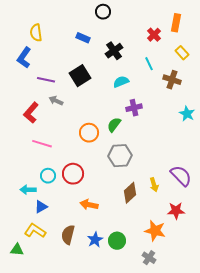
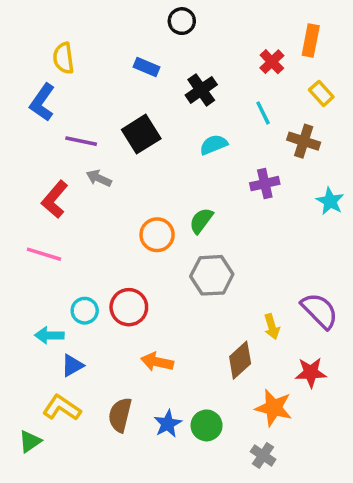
purple cross: (134, 108) -> (265, 184), moved
pink line: (42, 144) -> (44, 254), moved
brown diamond: (130, 193) -> (240, 360), moved
green triangle: (17, 250) -> (30, 441), turned -40

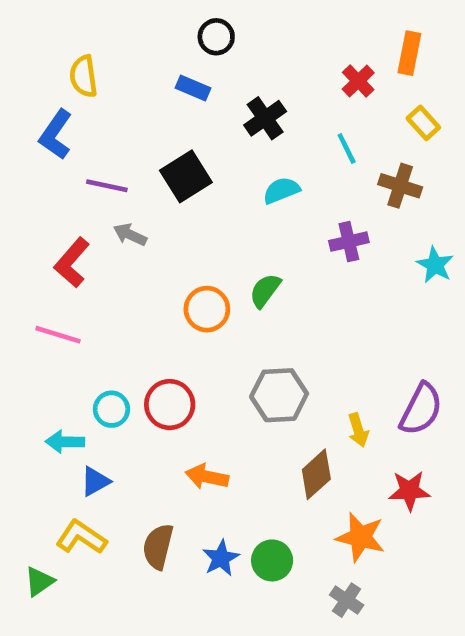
black circle: (182, 21) -> (216, 37), moved
gray hexagon: (212, 275) -> (279, 395), moved
purple semicircle: (320, 311) -> (421, 409), turned 72

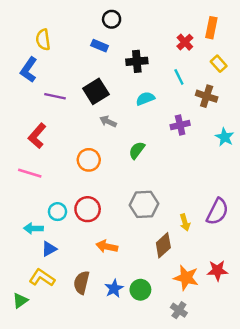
black cross: (265, 118) -> (137, 61), turned 30
gray arrow: (130, 235) -> (108, 121), moved
orange circle: (207, 309) -> (89, 160), moved
red star: (409, 491) -> (217, 270), moved

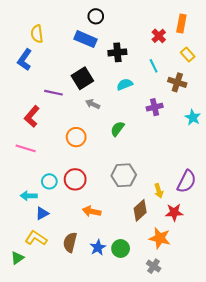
blue rectangle: (100, 46) -> (85, 39), size x1.5
purple line: (55, 96) -> (53, 93), moved
red star: (217, 270) -> (174, 212), moved

